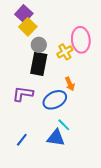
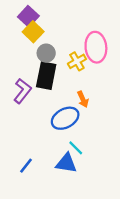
purple L-shape: (23, 94) -> (22, 91), moved, turned 120

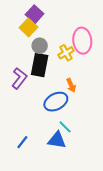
purple square: (28, 16) -> (35, 14), moved

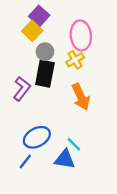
pink ellipse: (82, 41) -> (81, 35), moved
orange arrow: (71, 85) -> (81, 97), size x1.6
blue ellipse: (56, 102) -> (37, 137), moved

